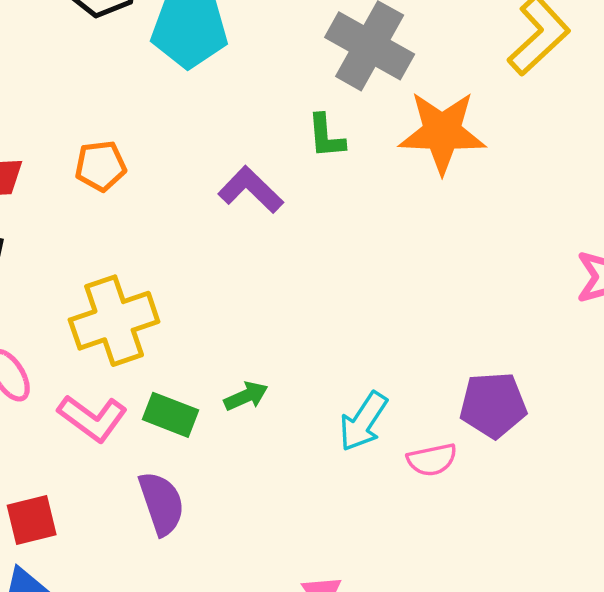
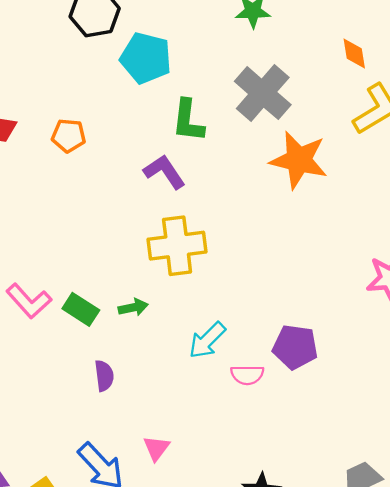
green L-shape: (326, 136) -> (188, 121), moved, size x1.4
yellow cross: (114, 321) -> (177, 246), moved
purple semicircle: (161, 503) -> (104, 376), moved, size x0.7

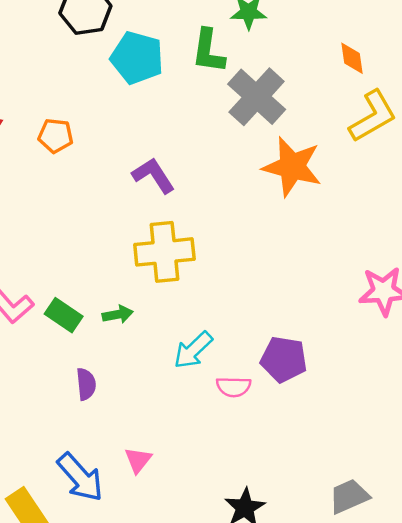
green L-shape: (188, 121) -> (208, 51), moved

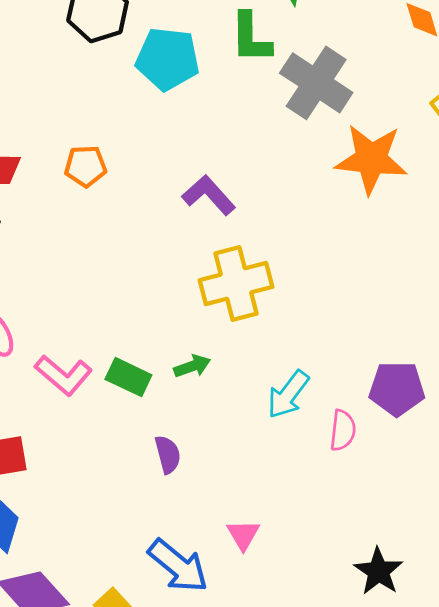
pink semicircle: (234, 387) -> (343, 430), turned -76

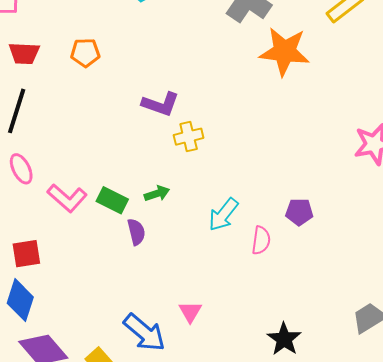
purple L-shape: (209, 195) -> (161, 104), moved, turned 150
yellow cross: (236, 284) -> (189, 137), size x0.6
purple pentagon: (397, 389) -> (299, 212), size x0.7
purple semicircle: (168, 454) -> (136, 232), moved

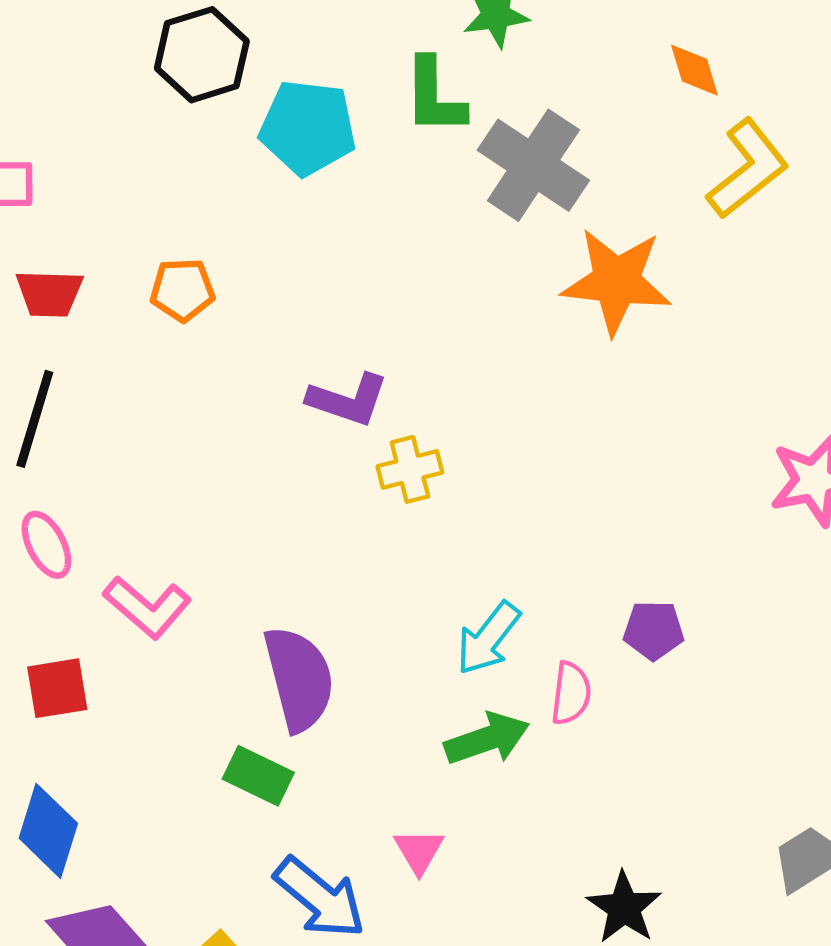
green arrow: (157, 194) -> (487, 739), moved, size x1.5
green rectangle: (112, 200) -> (258, 776), moved
purple semicircle: (136, 232) -> (299, 679), size x1.8
red square: (26, 254) -> (57, 688), moved

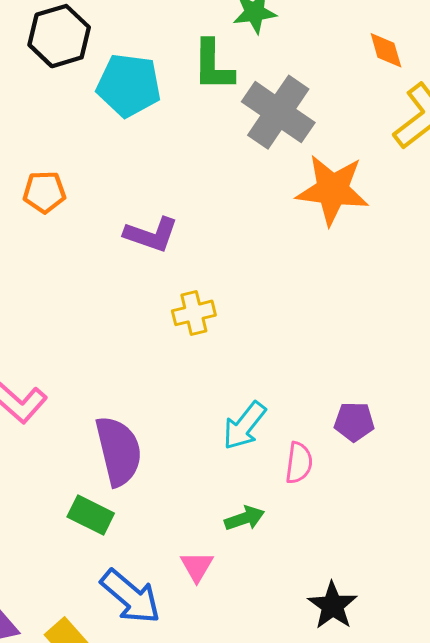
purple L-shape: (348, 400) -> (151, 235), moved
green arrow: (487, 739) -> (244, 518), moved, size x0.7

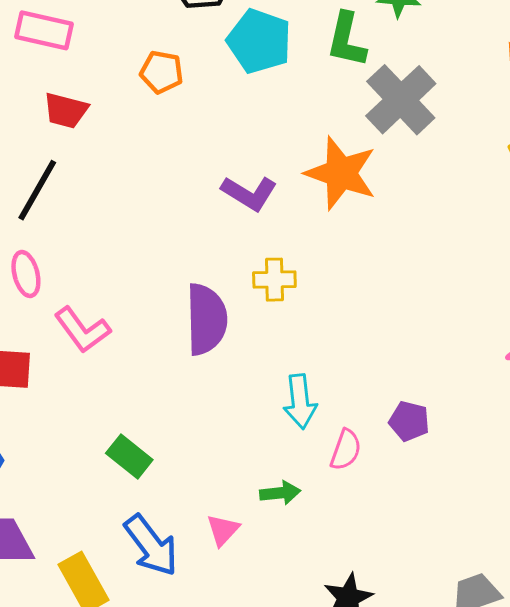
orange star: (332, 190) -> (341, 173), moved
orange pentagon: (44, 192) -> (162, 72), moved
cyan arrow: (244, 426) -> (300, 402), turned -57
purple semicircle: (119, 451) -> (206, 319), moved

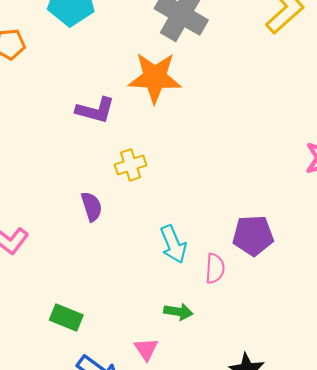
purple semicircle: (206, 319) -> (92, 207), size x0.6
purple pentagon: (409, 421) -> (253, 235), size x1.4
green arrow: (280, 493) -> (178, 312), turned 32

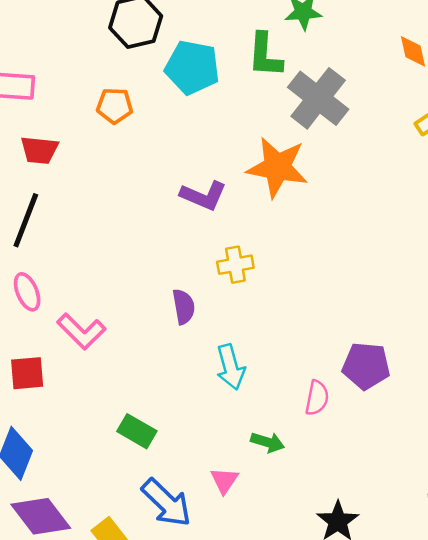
cyan arrow: (173, 244) -> (231, 367), moved

